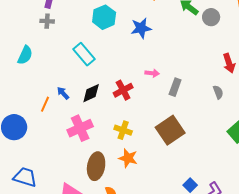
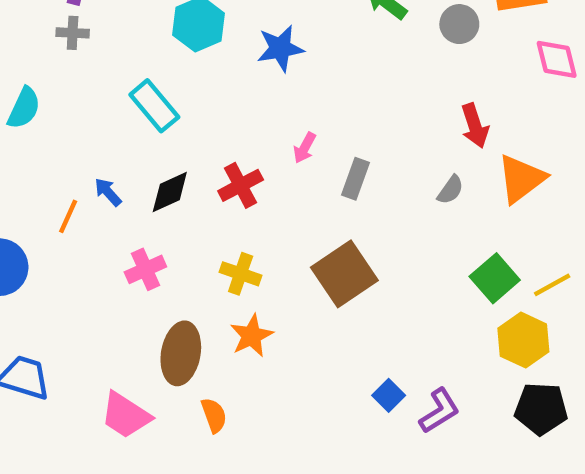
gray circle: (211, 17) -> (459, 24), moved
pink arrow: (152, 73) -> (305, 148), turned 112
gray semicircle: (218, 92) -> (450, 190), turned 56
pink cross: (80, 128) -> (145, 269), size x0.7
orange star: (128, 158) -> (252, 336), turned 30

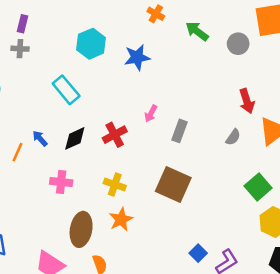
pink cross: (145, 269) -> (61, 182), turned 30
brown square: (344, 274) -> (173, 185), turned -32

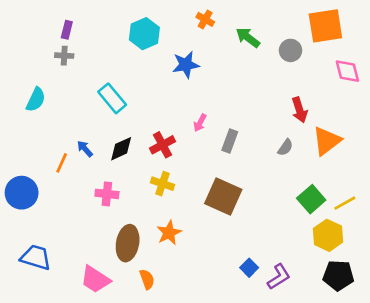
cyan hexagon: (91, 44) -> (144, 34), moved
yellow cross: (115, 185) -> (162, 184), moved

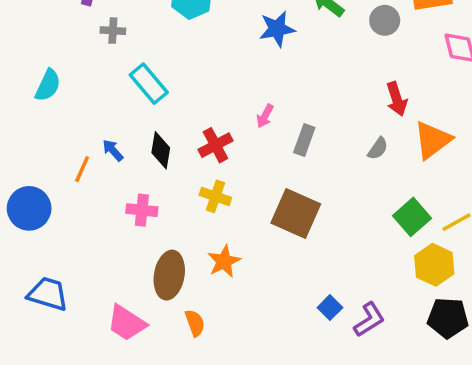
gray cross: (64, 56) -> (113, 31), moved
blue star: (186, 65) -> (277, 29), moved
black diamond: (121, 149) -> (161, 150), turned -56

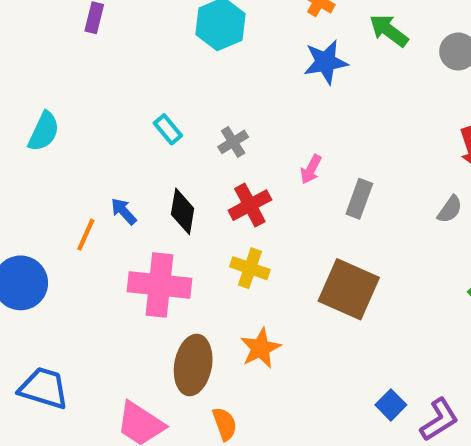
gray cross: (113, 31) -> (233, 142), moved, turned -35
cyan rectangle: (149, 84) -> (168, 129), size x0.6
pink cross: (142, 210) -> (159, 285), size x1.6

